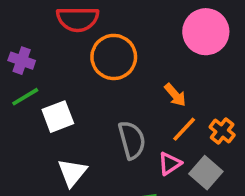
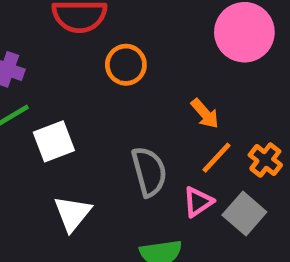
orange circle: (114, 57) -> (126, 65), size x0.7

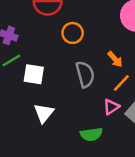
white square: (54, 141) -> (34, 74), turned 30
gray semicircle: (149, 172) -> (85, 74), moved

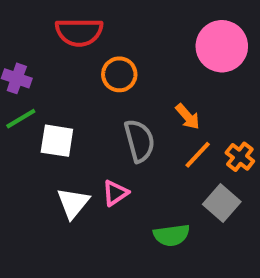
pink triangle: (111, 107) -> (115, 193), moved
green semicircle: (91, 134) -> (172, 235), moved

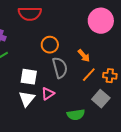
orange circle: (119, 74) -> (50, 45), moved
white square: (57, 141) -> (29, 77), moved
orange cross: (240, 157) -> (110, 76), turned -32

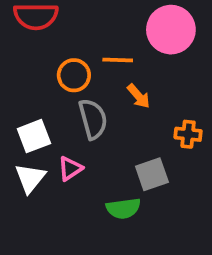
orange line: (89, 75) -> (118, 60), moved, turned 49
white square: (29, 77) -> (34, 136), turned -30
gray square: (101, 99) -> (152, 174), moved, turned 30

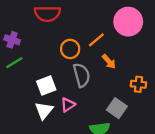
orange line: (118, 60) -> (96, 40), turned -42
gray square: (152, 174) -> (117, 108), turned -36

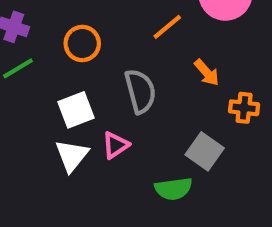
orange circle: (70, 49) -> (82, 43), moved
orange arrow: (109, 61) -> (207, 73), moved

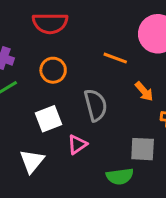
orange line: (167, 27) -> (115, 58), turned 60
gray square: (205, 151) -> (143, 149), turned -32
white triangle: (72, 156) -> (32, 161), moved

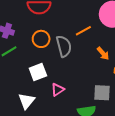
orange line: (115, 58) -> (83, 31), turned -49
gray semicircle: (96, 105) -> (64, 46), moved

